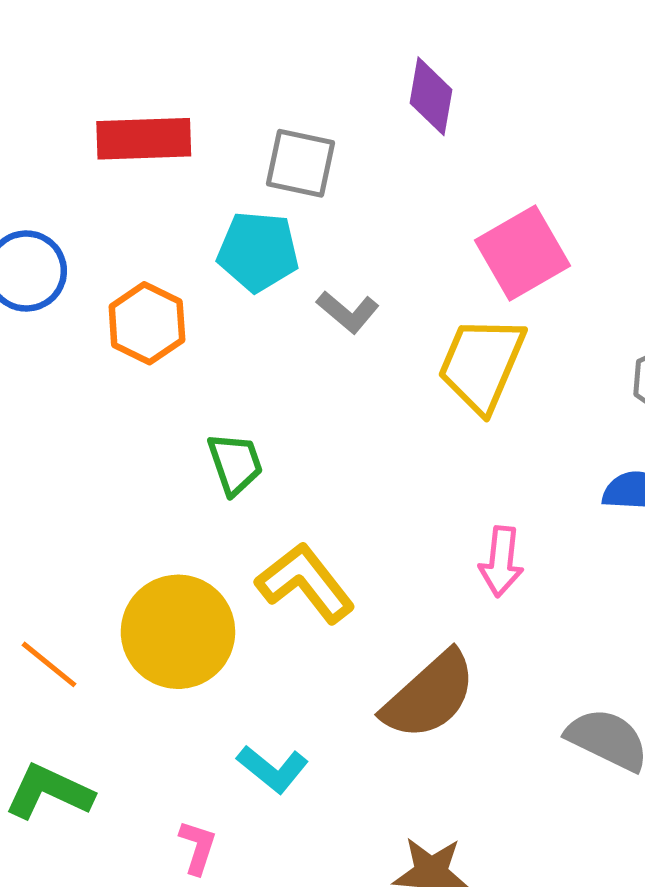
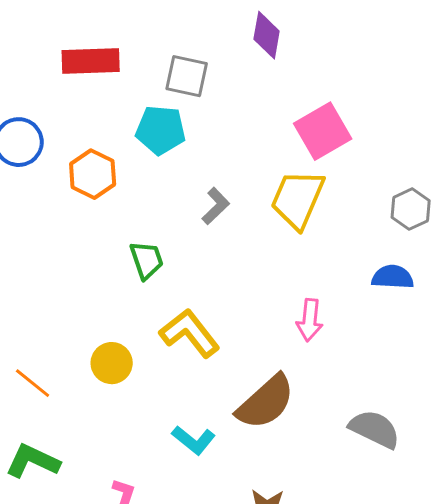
gray L-shape: (348, 312) -> (216, 206), moved, turned -84
yellow circle: (178, 632) -> (112, 363), size x0.6
cyan L-shape: (273, 769) -> (194, 440), moved

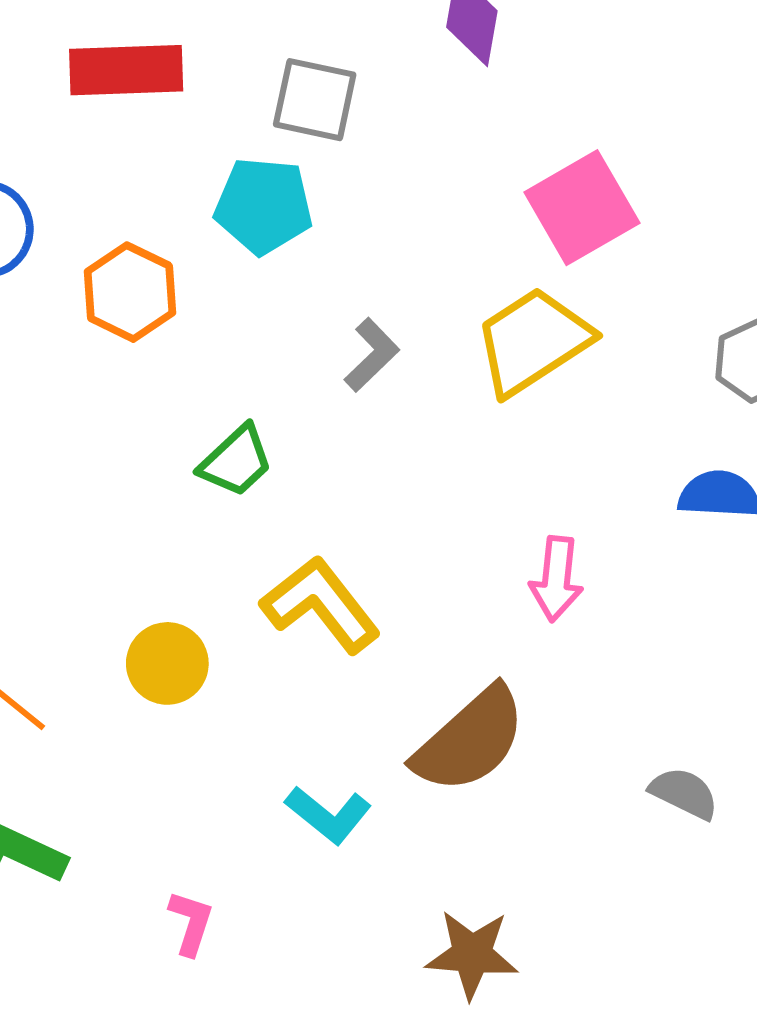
yellow trapezoid: (298, 199) -> (533, 341), turned 34
green trapezoid: (147, 260) -> (236, 461), turned 66
gray semicircle: (375, 429) -> (684, 793), size x0.7

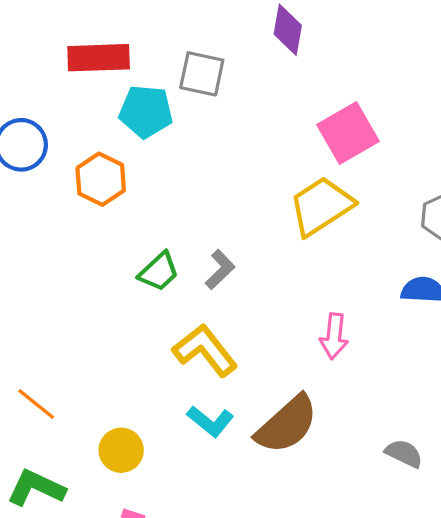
cyan pentagon: (264, 206) -> (146, 111), moved
gray L-shape: (372, 355) -> (220, 270), moved
yellow circle: (167, 663) -> (121, 450), moved
cyan L-shape: (328, 815) -> (210, 421), moved

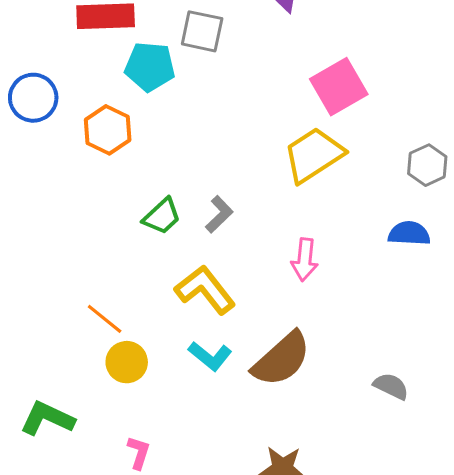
pink arrow: (334, 336) -> (305, 260), moved
orange line: (36, 404) -> (105, 319), moved
yellow circle: (121, 450) -> (127, 362), moved

